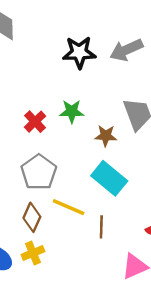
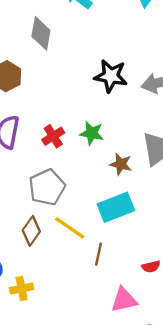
cyan rectangle: (109, 178) -> (116, 207), turned -72
yellow cross: (33, 253) -> (22, 289), moved

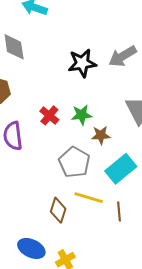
red cross: (53, 136) -> (49, 115), moved
brown star: (121, 164) -> (101, 135), moved
gray pentagon: (47, 187) -> (74, 162), moved

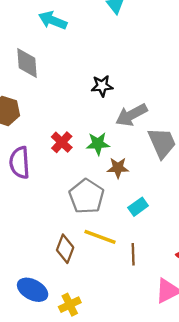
gray arrow: (123, 56) -> (131, 115), moved
black star: (82, 63) -> (102, 86), size x0.7
cyan rectangle: (121, 169) -> (138, 207), size x0.6

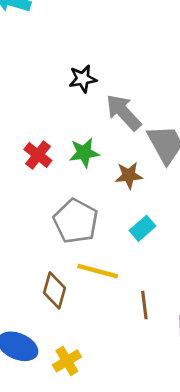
gray arrow: (131, 115) -> (124, 112), turned 80
brown star: (118, 168) -> (129, 175), moved
brown line: (133, 254) -> (144, 305), moved

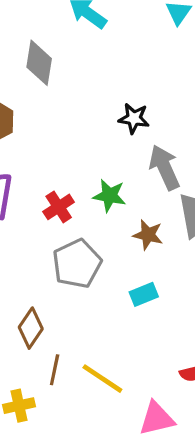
red cross: (38, 155) -> (59, 207), moved
yellow line: (98, 271) -> (102, 379), moved
brown line: (144, 305) -> (55, 370), moved

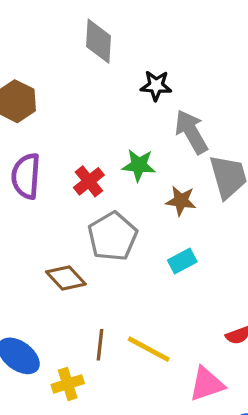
gray diamond: (39, 63) -> (99, 41), moved
brown diamond: (31, 328) -> (66, 278), moved, turned -72

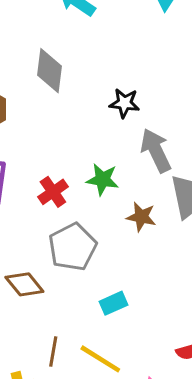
gray diamond: (99, 41) -> (49, 71), moved
cyan rectangle: (182, 261) -> (113, 303), moved

